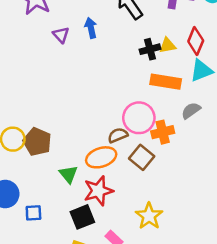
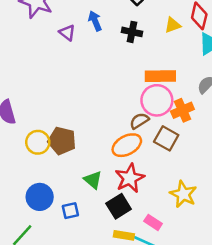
black cross: (150, 49) -> (132, 32), moved, turned 36
orange rectangle: (166, 82) -> (160, 76), moved
green triangle: (68, 174) -> (93, 180), moved

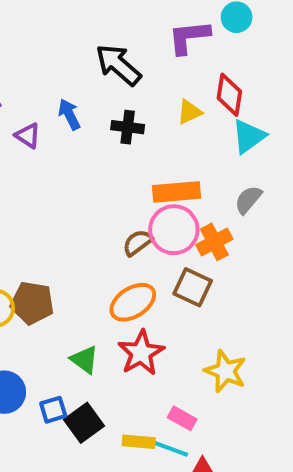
brown semicircle: (139, 121) -> (138, 243), moved
black square: (119, 206) -> (84, 423), moved

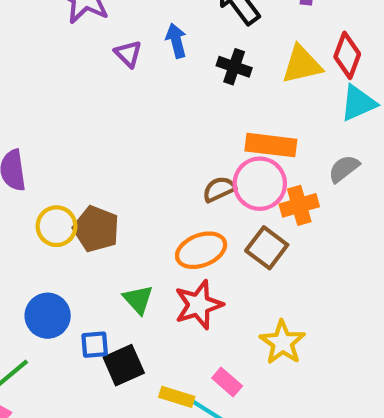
yellow triangle: (189, 112) -> (302, 65), size x1.5

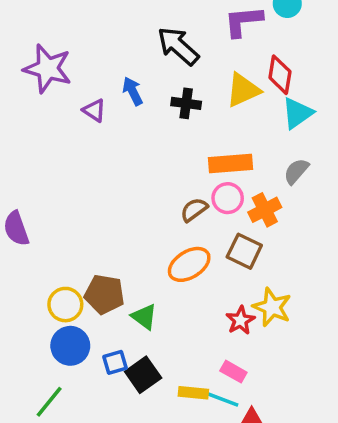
pink circle: (260, 184) -> (228, 198), size x0.7
yellow circle: (56, 226) -> (65, 305), moved
brown pentagon: (96, 229) -> (104, 294), moved
red star: (199, 305) -> (240, 320), moved, size x0.7
yellow star: (282, 342) -> (272, 307), moved

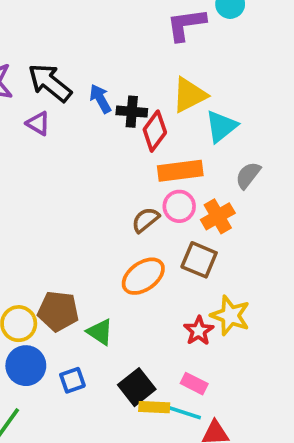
black arrow: (178, 46) -> (50, 83), moved
red diamond: (280, 75) -> (155, 131), moved, turned 30
blue arrow: (133, 91) -> (100, 99), moved
cyan triangle: (297, 113) -> (221, 126), moved
black square: (143, 375) -> (137, 387), moved

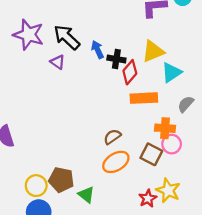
pink circle: (179, 206) -> (172, 144), moved
orange cross: (218, 216) -> (165, 128), turned 30
brown semicircle: (145, 220) -> (112, 137), moved

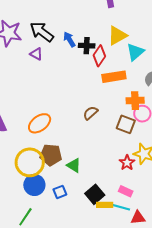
orange ellipse: (116, 162) -> (40, 123), moved
yellow circle: (36, 186) -> (30, 162), size x1.5

